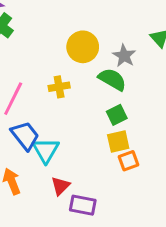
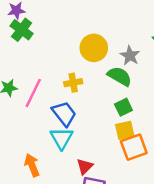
blue trapezoid: (25, 136) -> (64, 114), moved
orange square: (129, 161) -> (134, 147), size x1.5
red triangle: (61, 186) -> (85, 166), moved

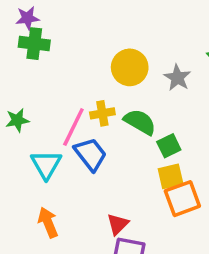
green cross: (22, 30) -> (34, 44), turned -30
green semicircle: (120, 76) -> (140, 122), moved
pink line: (33, 93) -> (73, 127), moved
cyan triangle: (62, 138) -> (46, 164), moved

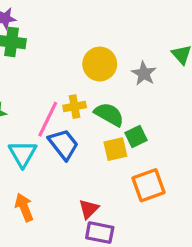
yellow square: (171, 176) -> (115, 149), moved

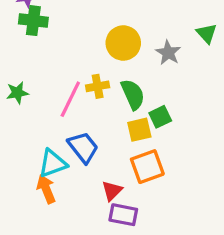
green semicircle: (109, 114) -> (133, 94), turned 36
blue trapezoid: (63, 144) -> (83, 147), moved
cyan triangle: (23, 154) -> (53, 163), moved, turned 40
orange square: (149, 185) -> (147, 167), moved

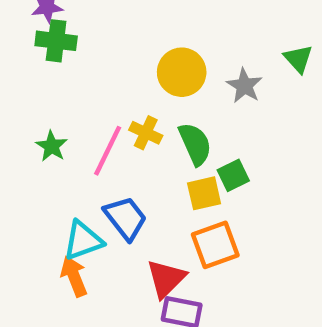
yellow cross: (98, 86) -> (146, 133), turned 35
green star: (17, 93) -> (52, 146), moved, turned -30
red triangle: (112, 191) -> (166, 279), size x1.4

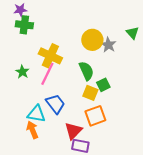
yellow circle: (182, 72) -> (92, 40), moved
yellow cross: (146, 133) -> (50, 56), moved, size x1.6
yellow square: (204, 193) -> (90, 93), turned 35
cyan triangle: (83, 240) -> (36, 114), turned 30

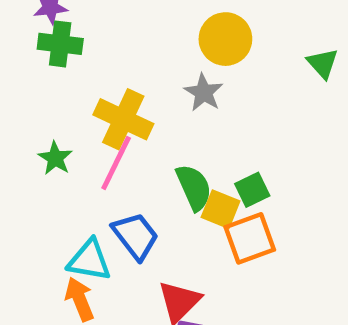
yellow circle: (92, 40) -> (225, 39), moved
gray star: (108, 45) -> (204, 93), moved
green semicircle: (86, 71) -> (194, 187), moved
orange square: (95, 116) -> (250, 238), moved

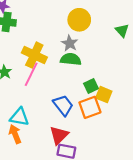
green semicircle: (194, 187) -> (71, 59), moved, turned -60
yellow square: (221, 209) -> (104, 95), moved
blue trapezoid: (135, 236) -> (63, 105), moved

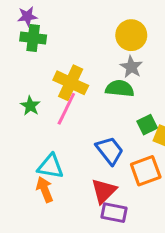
gray star: (70, 43) -> (131, 67), moved
orange square: (90, 107) -> (146, 171), moved

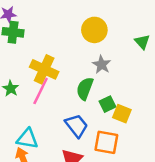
gray star: (131, 67) -> (102, 65), moved
green semicircle: (120, 89) -> (85, 89), moved, turned -75
orange square: (146, 171) -> (106, 142), turned 30

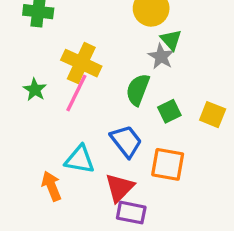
green triangle: (142, 42) -> (171, 40), moved
yellow square: (122, 114) -> (213, 115), moved
cyan triangle: (27, 139) -> (80, 159), moved

